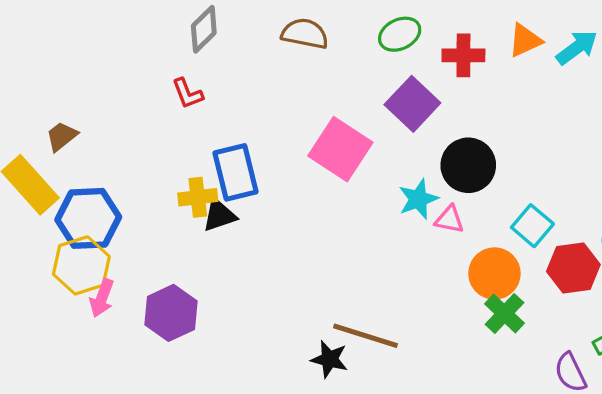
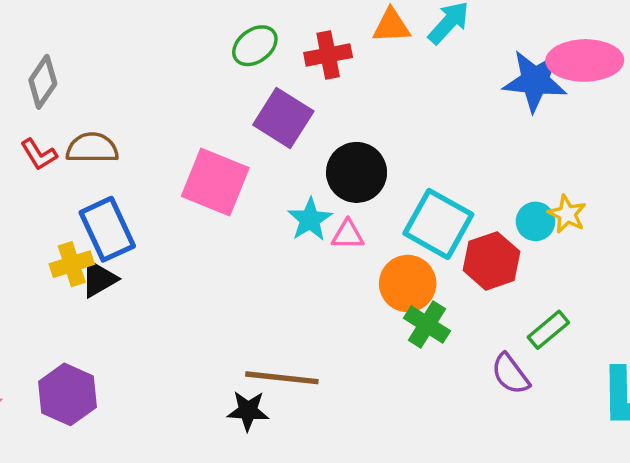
brown semicircle: (305, 34) -> (92, 148), moved
orange triangle: (525, 40) -> (391, 26), turned 33
cyan square: (532, 226) -> (438, 224), size x1.5

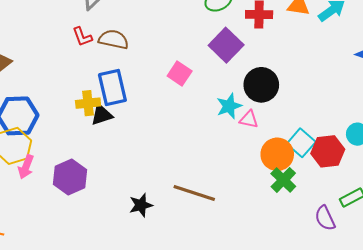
pink square: (215, 182) -> (180, 74), size x0.6
cyan square: (438, 224) -> (301, 143), moved, size x0.7
black star: (248, 411) -> (141, 205), moved, turned -30

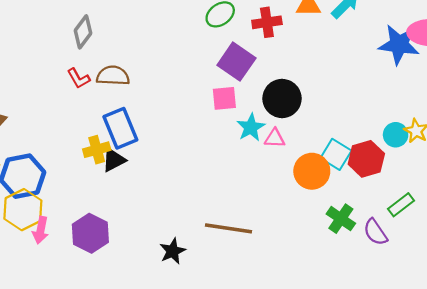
pink square: (180, 74) -> (224, 98), moved, turned -30
green cross: (283, 180) -> (341, 219), moved

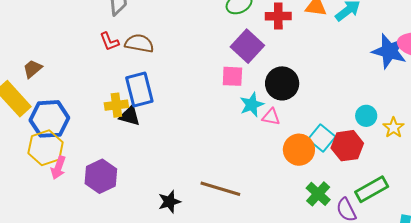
cyan circle: (396, 135) -> (366, 116), moved
black triangle: (114, 160) -> (130, 116), turned 35
green rectangle: (401, 205) -> (372, 189), size x1.4

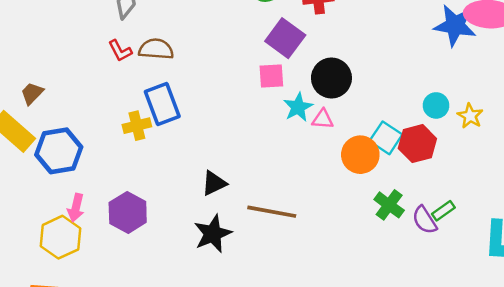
black triangle: (130, 116) -> (214, 183), moved, turned -35
yellow hexagon: (46, 148) -> (60, 237), moved
green rectangle: (372, 189) -> (443, 211), moved, size x0.6
black star: (169, 202) -> (213, 234), size x1.4

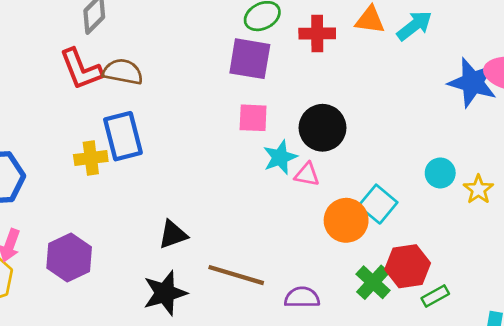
purple square: (285, 38) -> (250, 59), moved, turned -33
red L-shape: (120, 51) -> (81, 69), size x1.6
red hexagon: (417, 144) -> (408, 266), moved
purple semicircle: (425, 220) -> (302, 297), moved, turned 116

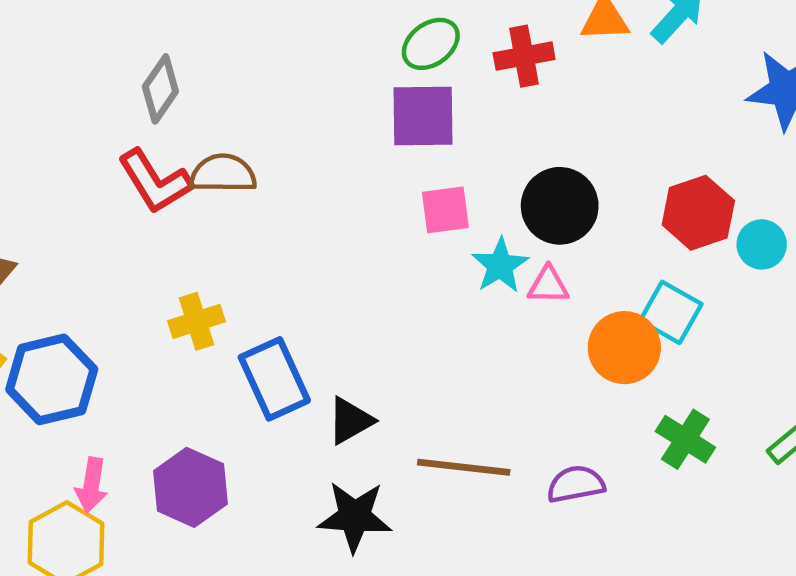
blue rectangle: (123, 136) -> (274, 379), moved
red hexagon: (408, 266) -> (698, 213), moved
black star: (165, 293) -> (355, 517), turned 30

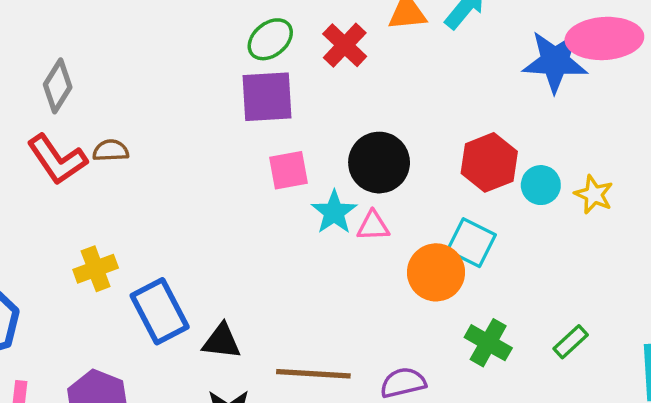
red cross: (524, 56) -> (345, 45), turned -33
brown semicircle: (223, 174) -> (111, 150), size x0.7
black triangle: (350, 421) -> (222, 341), turned 39

